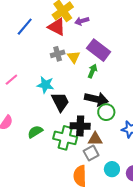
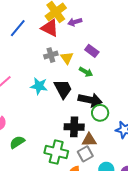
purple rectangle: (99, 50) -> (92, 51), size x0.6
green arrow: (92, 71) -> (86, 72), turned 96
black trapezoid: (60, 102) -> (63, 89), moved
green semicircle: (35, 132) -> (17, 142), moved
green cross: (65, 138) -> (56, 152), moved

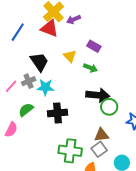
gray cross: (51, 55) -> (29, 81), moved
black trapezoid: (63, 89) -> (39, 62), moved
black cross: (74, 127) -> (58, 113), moved
green semicircle: (17, 142) -> (26, 110), moved

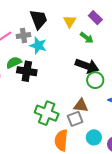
black cross: (58, 113) -> (27, 71), moved

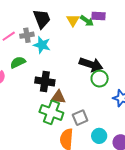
purple rectangle: (95, 18) -> (98, 16), turned -40
green arrow: (87, 38) -> (87, 21), moved
black cross: (27, 71) -> (45, 81), moved
brown triangle: (81, 105) -> (58, 97), moved

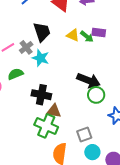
yellow triangle: (73, 20) -> (73, 35), turned -40
gray cross: (27, 35) -> (26, 47), turned -32
gray square: (80, 118) -> (84, 134), moved

